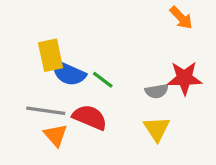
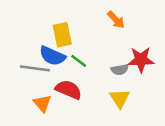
orange arrow: (181, 18) -> (116, 20), moved
yellow rectangle: (51, 55) -> (62, 35), moved
gray line: (46, 111) -> (35, 68), moved

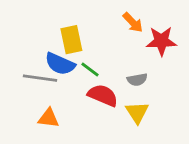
red star: (141, 60) -> (161, 41), moved
red semicircle: (69, 90) -> (103, 95), moved
orange triangle: (42, 103) -> (49, 118), turned -42

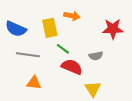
orange arrow: (133, 22) -> (72, 16), moved, turned -35
blue semicircle: (60, 64) -> (16, 29), moved
yellow triangle: (137, 112) -> (93, 89), moved

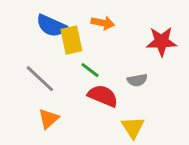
blue semicircle: (16, 29) -> (51, 26), moved
gray line: (28, 55) -> (40, 79), turned 35
orange triangle: (34, 83) -> (48, 119), turned -49

